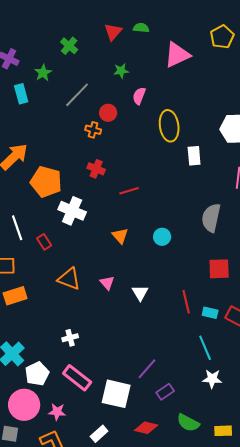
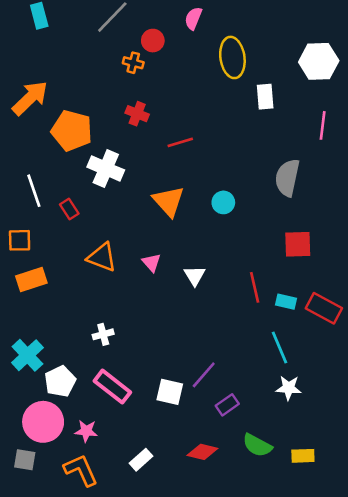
orange triangle: (120, 236) -> (168, 201), size x1.5
white square: (116, 394) -> (170, 392), moved, size x0.7

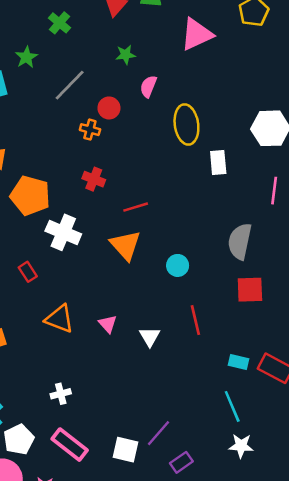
orange triangle: (168, 201) -> (125, 245), moved
red square: (298, 244) -> (250, 290), moved
red line: (255, 287) -> (195, 320), moved

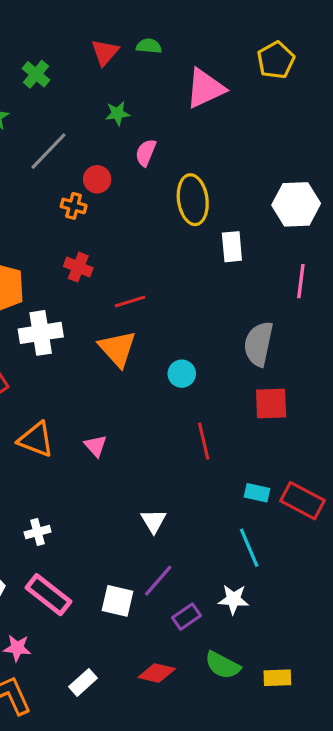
white cross: (63, 232) -> (41, 333), turned -32
white triangle: (150, 337) -> (154, 521), moved
white star: (241, 446) -> (233, 599), moved

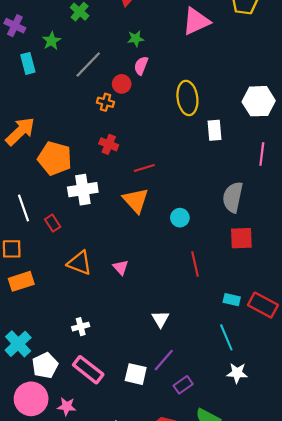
pink semicircle: (146, 153) -> (141, 66), moved
white star: (233, 599) -> (237, 373), moved

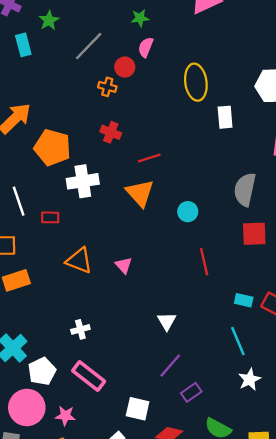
red rectangle: (53, 223) -> (50, 217), turned -56
white star: (237, 373) -> (250, 380), turned -30
white square: (136, 374) -> (138, 409), moved

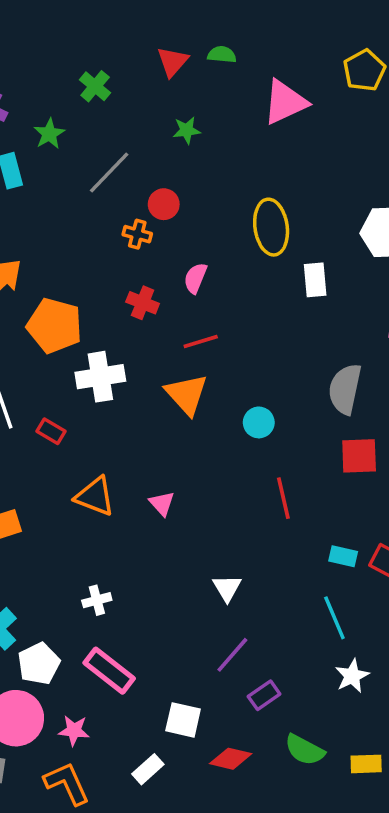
pink semicircle: (146, 47) -> (195, 278), moved
red rectangle: (50, 217) -> (51, 431), turned 30

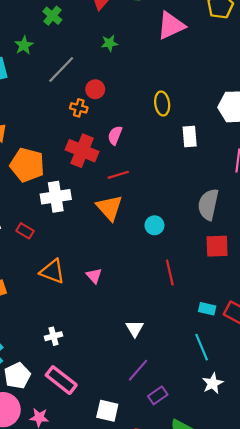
yellow ellipse: (271, 227) -> (162, 103), size x0.7
red cross: (143, 303) -> (82, 151), size x1.6

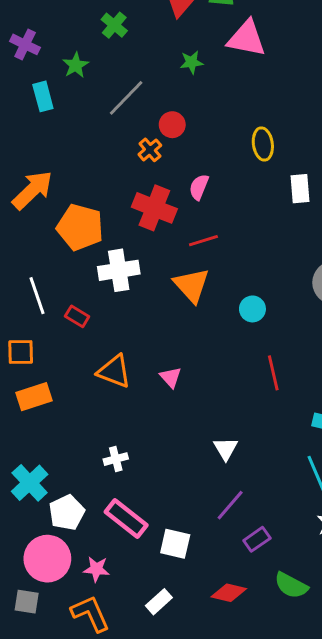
pink triangle: (171, 26) -> (247, 38), moved, turned 36
orange cross: (79, 108) -> (150, 150), turned 35
white square: (107, 411) -> (175, 544), moved

